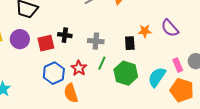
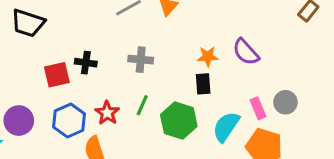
purple circle: (20, 39) -> (19, 121), moved
gray cross: (96, 41) -> (141, 60), moved
black rectangle: (130, 43) -> (203, 84), moved

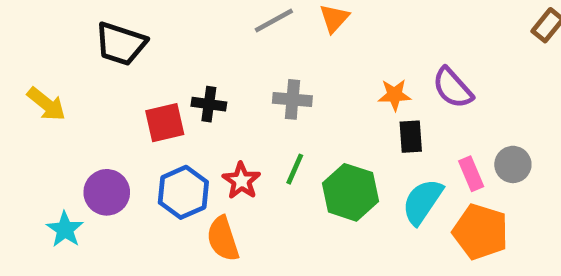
black rectangle: (203, 84) -> (411, 137), moved

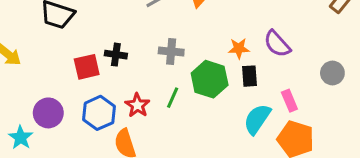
gray circle: (513, 164) -> (332, 73), moved
green hexagon: (350, 192) -> (210, 79), moved

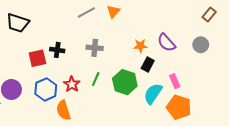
gray circle: (332, 73) -> (201, 45), moved
black rectangle: (249, 76) -> (148, 64), turned 32
green hexagon: (210, 79) -> (125, 82), moved

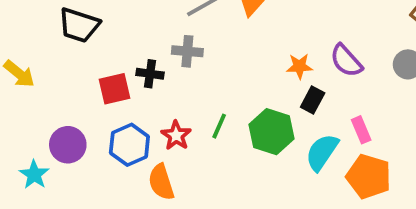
gray cross: (95, 48) -> (187, 51), moved

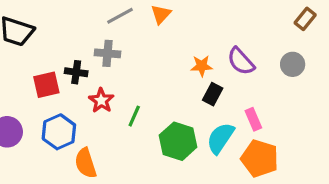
green hexagon: (271, 132) -> (178, 141), moved
red star: (176, 135) -> (101, 100), moved

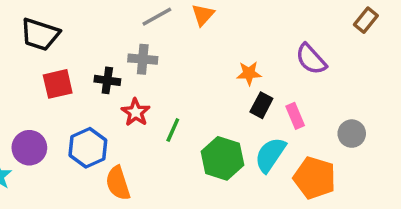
purple semicircle: (241, 61) -> (311, 59), moved
gray circle: (293, 64) -> (352, 134), moved
red square: (46, 85) -> (58, 84), moved
pink rectangle: (253, 119) -> (295, 116), moved

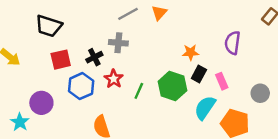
purple semicircle: (311, 59) -> (233, 43), turned 50
black cross: (107, 80) -> (94, 57), turned -35
blue hexagon: (88, 148) -> (81, 86), moved
green hexagon: (222, 158) -> (172, 86), moved

